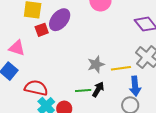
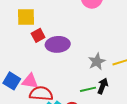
purple ellipse: (60, 20) -> (58, 44), moved, turned 55
pink triangle: (17, 48) -> (30, 81), moved

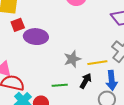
black arrow: (103, 86) -> (86, 81), moved

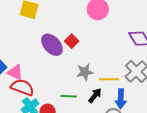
red square: (18, 25) -> (72, 41), moved, turned -32
purple ellipse: (36, 37) -> (52, 45), turned 35

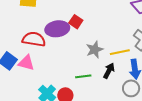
purple ellipse: (52, 45) -> (57, 29), turned -45
red semicircle: (22, 87) -> (34, 39), moved

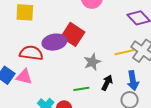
red square: (76, 22) -> (73, 34), size x1.6
yellow line: (120, 52) -> (125, 52), moved

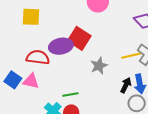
black arrow: (107, 83) -> (126, 85), moved
green line: (81, 89) -> (70, 94), moved

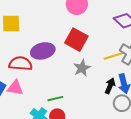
red square: (79, 38) -> (76, 40), moved

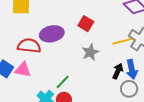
red square: (76, 40) -> (86, 24), size x0.7
green line: (55, 99) -> (63, 82), turned -35

